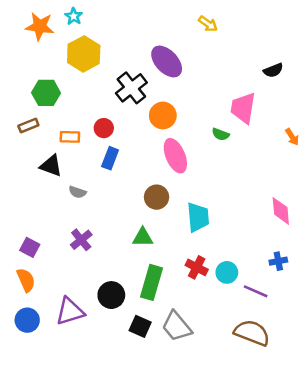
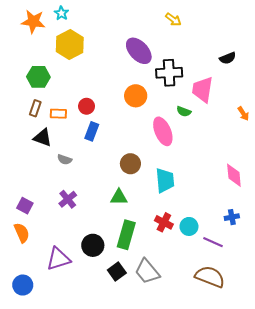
black cross: (131, 88) -> (169, 73), moved, turned 35
brown rectangle: (28, 126) -> (35, 108), moved, turned -49
pink ellipse: (175, 156) -> (163, 131), moved
blue circle: (27, 320) -> (23, 285), moved
black square: (140, 326) -> (117, 271), turned 30

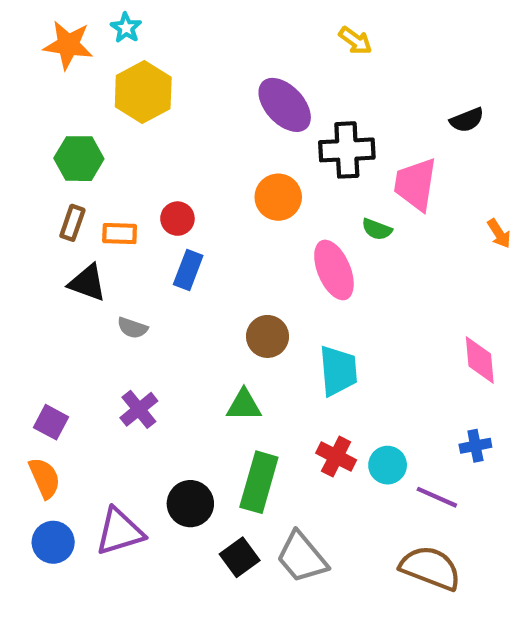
blue circle: (23, 285) -> (53, 542), moved

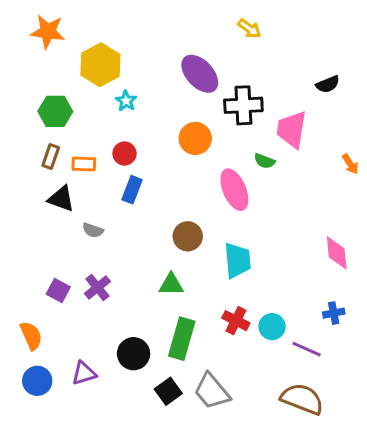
cyan star: (126, 28) -> (126, 101), moved
purple square: (51, 422) -> (58, 290), moved
purple triangle: (120, 532) -> (84, 373), size x0.7

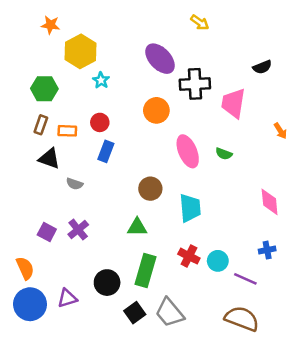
orange star: (48, 32) -> (50, 25), moved, size x0.7
green semicircle: (264, 161) -> (224, 154), moved
blue circle: (37, 381) -> (30, 304), size x1.4

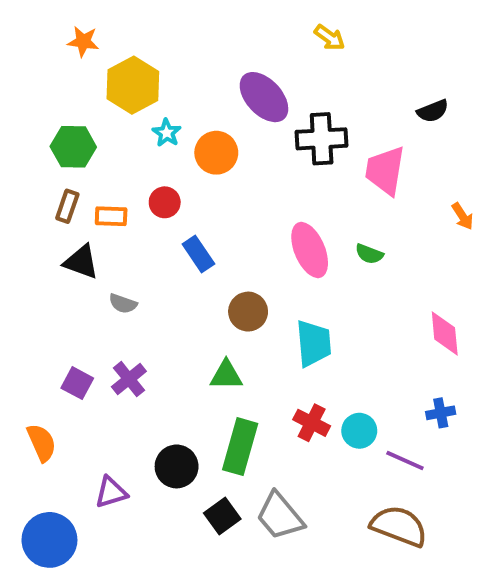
orange circle: (156, 110) -> (216, 153), moved
blue rectangle: (106, 151) -> (198, 254), moved, turned -55
blue circle: (30, 304) -> (49, 540), moved

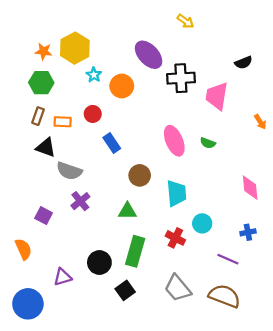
orange star: (83, 41) -> (44, 51), moved
gray semicircle: (123, 304) -> (69, 171), size x1.6
purple cross: (129, 379) -> (80, 201), moved
cyan circle: (359, 431) -> (202, 223), moved
gray trapezoid: (280, 516) -> (178, 288), moved

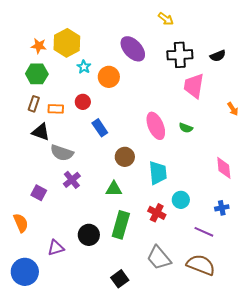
black cross: (181, 78) -> (180, 55), moved
black square: (125, 290) -> (120, 279), moved

